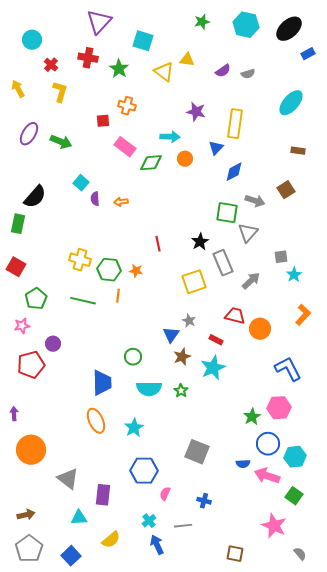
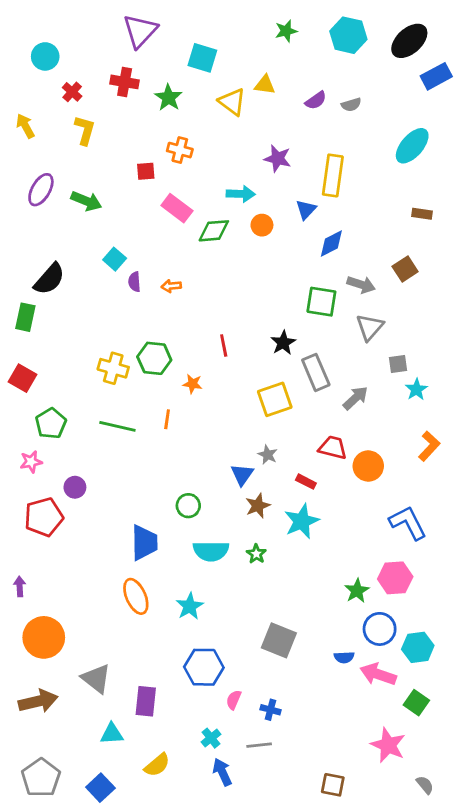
blue rectangle: (308, 54) -> (436, 76), size x1.5
gray triangle: (248, 233) -> (370, 327), moved
green hexagon: (109, 270) -> (154, 358), moved
blue cross: (204, 501) -> (270, 710), moved
brown arrow: (26, 515) -> (38, 701), moved, size x1.5

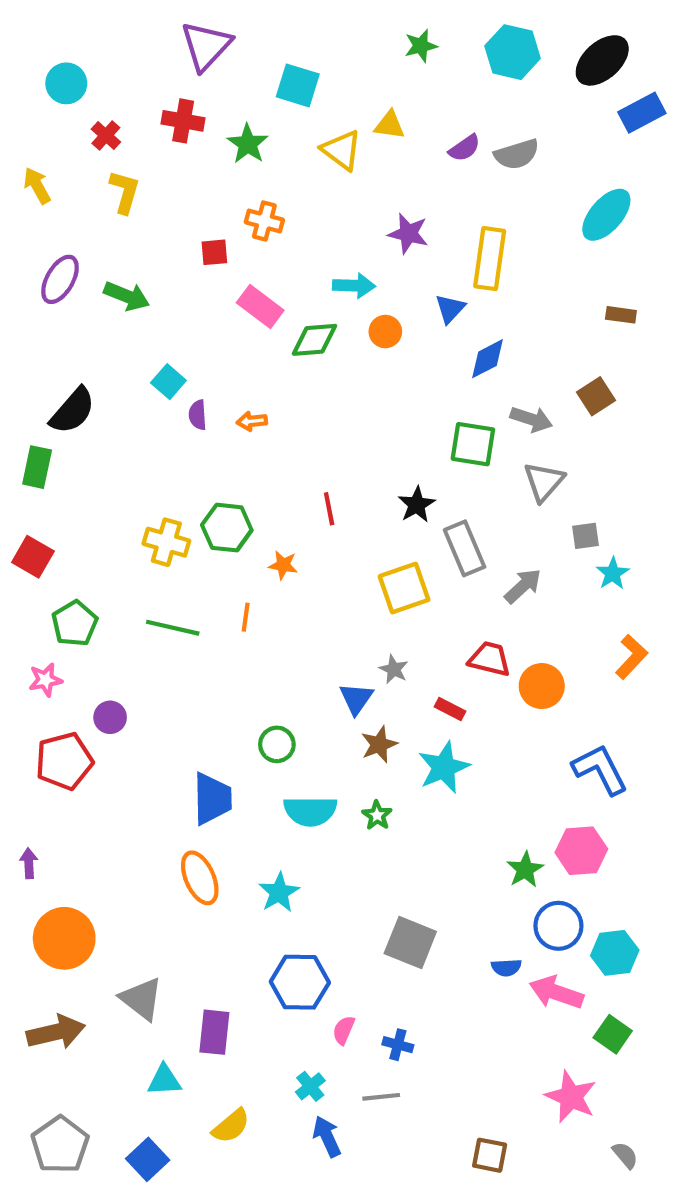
gray semicircle: (351, 105) -> (517, 154), size x1.5

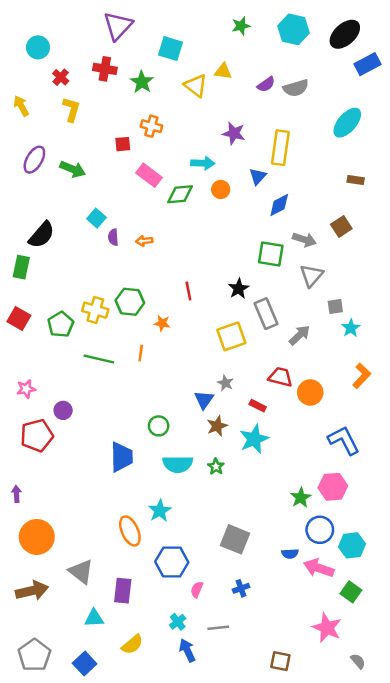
green pentagon: (75, 623) -> (61, 324), moved
orange ellipse: (200, 878) -> (130, 531), moved
blue cross: (398, 1045) -> (241, 588), moved, turned -35

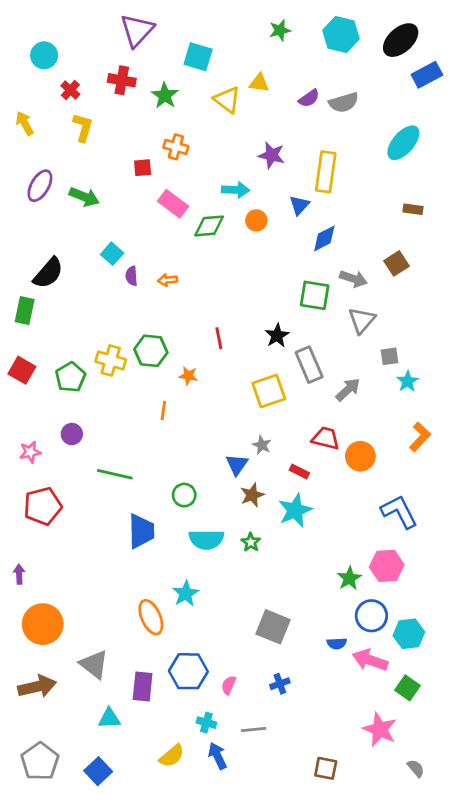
green line: (99, 359) -> (115, 474), moved
purple circle: (63, 410) -> (72, 434), moved
blue hexagon: (172, 562) -> (188, 671), moved
cyan cross: (178, 622) -> (206, 723), turned -35
yellow semicircle: (132, 644) -> (172, 756), moved

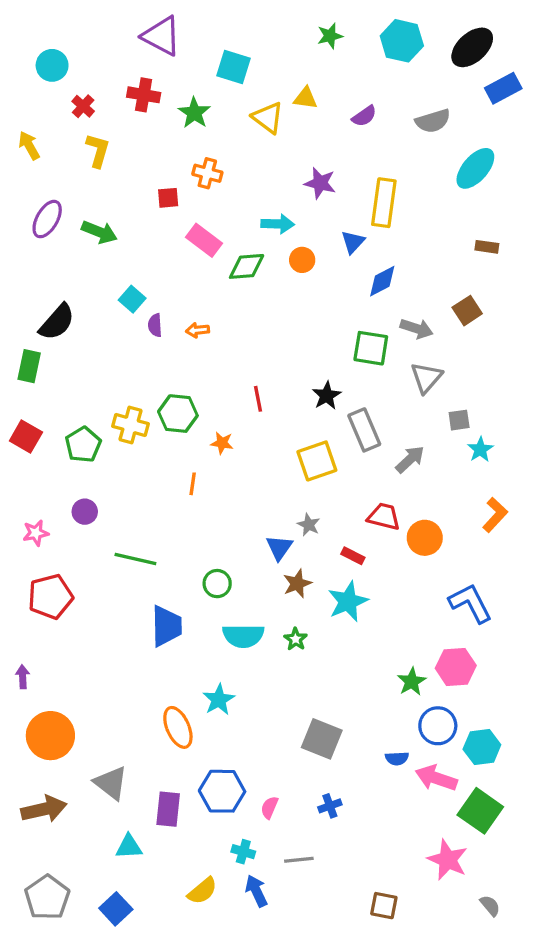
purple triangle: (137, 30) -> (162, 36), turned -45
gray semicircle: (344, 102) -> (433, 121), moved
green square: (408, 688) -> (480, 811), size x1.5

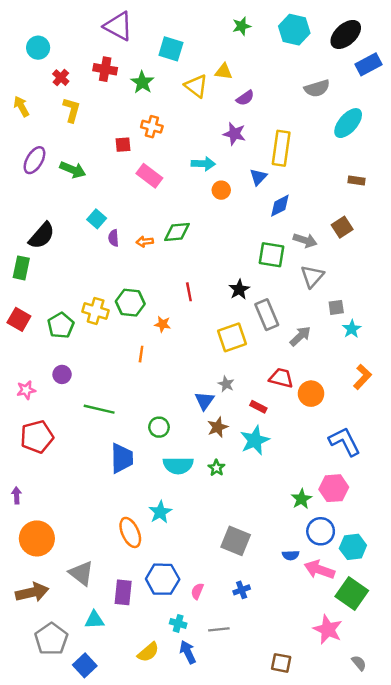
purple semicircle: (364, 116) -> (245, 98), moved
green diamond: (247, 266) -> (177, 232), moved
gray pentagon: (47, 897) -> (51, 639), moved

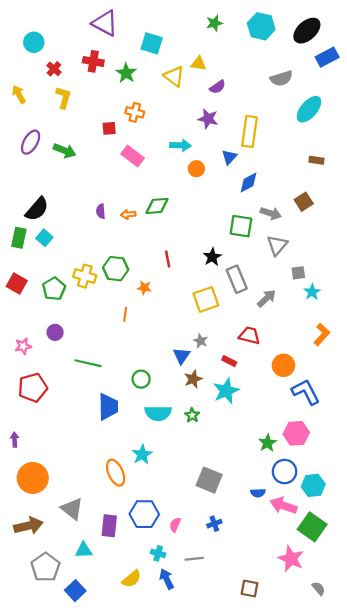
cyan square: (97, 219) -> (44, 238), moved
orange circle: (311, 394) -> (283, 365), moved

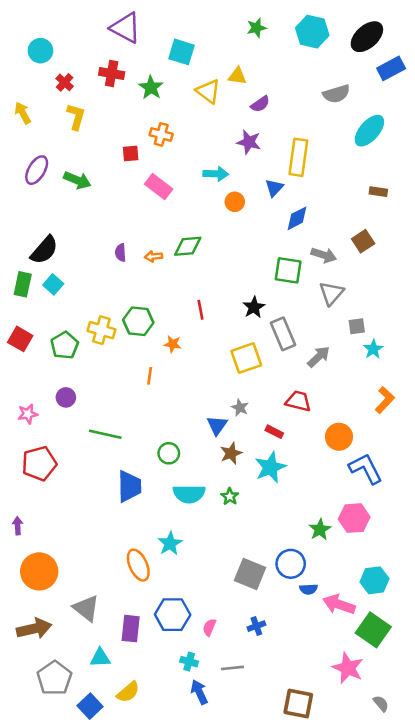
blue circle: (285, 472) -> (291, 564), moved
yellow semicircle: (132, 579) -> (128, 692), moved
brown square: (249, 588) -> (298, 704), size x1.4

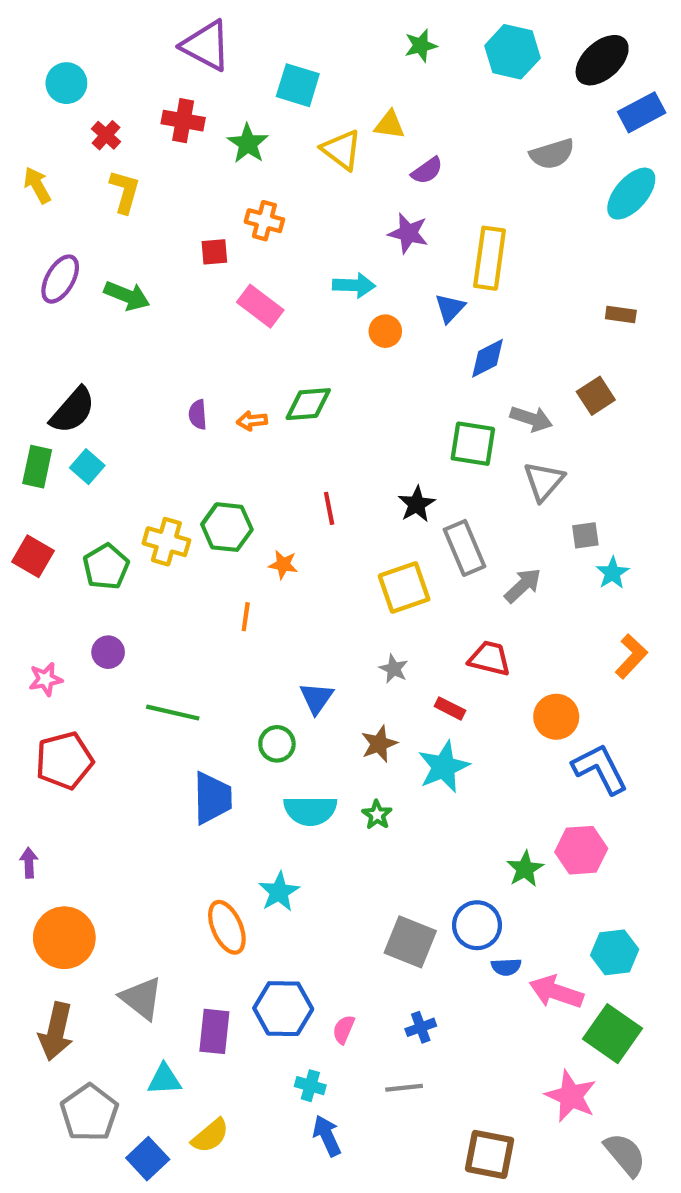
cyan ellipse: (369, 131) -> (631, 194), moved
blue triangle: (217, 425) -> (317, 698), moved
brown arrow: (34, 629) -> (56, 1031), turned 116
gray line: (232, 668) -> (404, 1088), moved
gray semicircle: (381, 704) -> (625, 1154), size x1.6

